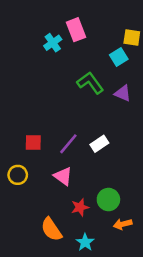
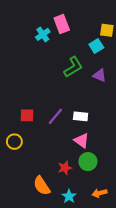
green L-shape: (90, 83) -> (73, 67), turned 95
white rectangle: (99, 144) -> (81, 116), turned 40
pink triangle: (63, 176) -> (82, 141), moved
orange arrow: (123, 224) -> (99, 193), moved

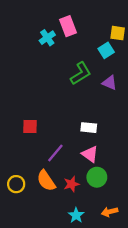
purple line: (55, 116) -> (55, 153), moved
yellow circle: (14, 142) -> (16, 184), moved
orange semicircle: (42, 186) -> (46, 181), moved

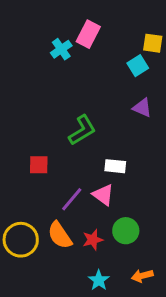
pink rectangle: (68, 26) -> (88, 34), turned 48
green L-shape: (81, 73) -> (82, 130), moved
pink triangle: (90, 154) -> (103, 195), moved
yellow circle: (16, 184) -> (21, 240), size x1.5

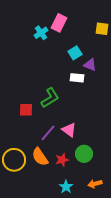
cyan square: (138, 66) -> (75, 53), moved
purple triangle: (142, 108) -> (90, 65), moved
green L-shape: (82, 130) -> (50, 98), moved
white rectangle: (115, 166) -> (77, 78), moved

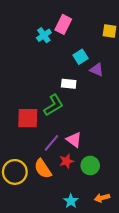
white rectangle: (77, 78) -> (69, 84), moved
red square: (26, 110) -> (28, 118), size x1.5
red star: (62, 160) -> (66, 161), moved

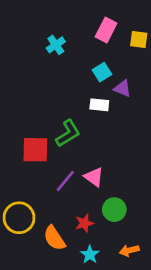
pink rectangle: (63, 24) -> (106, 30), moved
white rectangle: (69, 84) -> (99, 105), moved
red star: (66, 161) -> (84, 223), moved
orange semicircle: (43, 169) -> (54, 238), moved

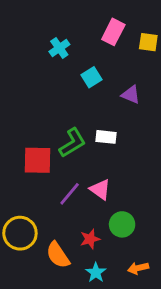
cyan square: (102, 72) -> (91, 77), moved
white rectangle: (99, 105) -> (106, 137), moved

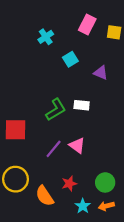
red square: (37, 160) -> (16, 130), moved
green circle: (122, 224) -> (105, 182), moved
cyan star: (96, 273) -> (83, 206), moved

